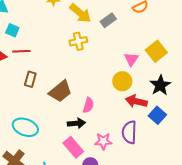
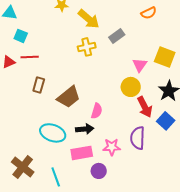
gray rectangle: (108, 20) -> (117, 36), moved
yellow square: (156, 51) -> (165, 57), turned -30
red arrow: (136, 101) -> (145, 107), turned -130
cyan ellipse: (25, 127) -> (53, 133), moved
pink rectangle: (73, 147) -> (82, 153), turned -60

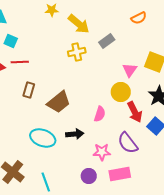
pink semicircle: (97, 111) -> (100, 114), moved
purple semicircle: (138, 138) -> (128, 143), turned -40
pink rectangle: (82, 153) -> (120, 174), moved

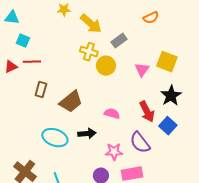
yellow cross: (77, 52) -> (89, 52), turned 30
yellow circle: (121, 92) -> (106, 66), moved
pink semicircle: (100, 114) -> (112, 114), turned -91

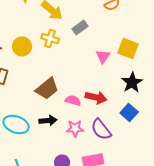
yellow circle: (106, 66) -> (22, 46), moved
brown trapezoid: (71, 102) -> (47, 88), moved
red arrow: (147, 112) -> (96, 98), moved, turned -50
pink star: (114, 152) -> (75, 128), moved

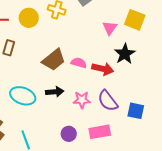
black star: (132, 82) -> (125, 54), moved
pink semicircle: (73, 100) -> (79, 63), moved
blue square: (129, 112) -> (136, 111), moved, turned -30

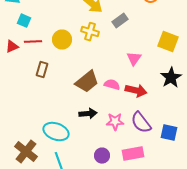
pink triangle: (110, 28) -> (134, 59), moved
black star: (125, 54) -> (171, 78), moved
cyan ellipse: (23, 96) -> (56, 132), moved

